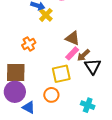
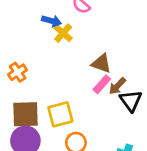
orange cross: (29, 44) -> (18, 72), moved
yellow square: (61, 74) -> (60, 114), moved

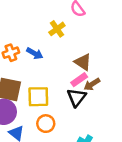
blue arrow: (51, 21) -> (35, 53), moved
black triangle: (131, 101) -> (77, 97), moved

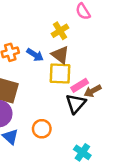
brown triangle: (83, 62) -> (60, 55), moved
yellow square: (38, 97) -> (60, 74), moved

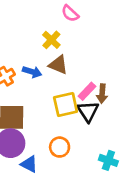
yellow square: (60, 74) -> (66, 104), moved
brown arrow: (93, 91) -> (102, 94), turned -42

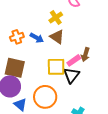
brown arrow: (102, 94) -> (85, 55), moved
orange circle: (60, 147) -> (45, 97), size x1.5

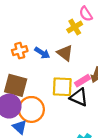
yellow cross: (56, 18) -> (75, 27), moved
black triangle: (71, 75) -> (79, 97), turned -48
orange circle: (45, 97) -> (31, 109), moved

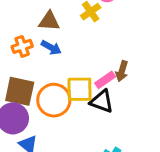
brown triangle: (65, 53) -> (49, 21), moved, turned -30
orange circle: (31, 109) -> (54, 100), moved

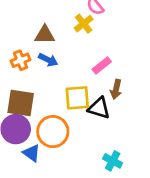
brown arrow: (122, 71) -> (116, 89), moved
pink rectangle: (105, 80) -> (102, 65), moved
orange circle: (54, 100) -> (53, 132), moved

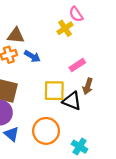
brown triangle: (45, 35) -> (16, 36), moved
orange circle: (53, 132) -> (46, 131), moved

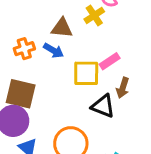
brown triangle: (16, 36) -> (62, 28), moved
yellow square: (54, 91) -> (86, 73), moved

